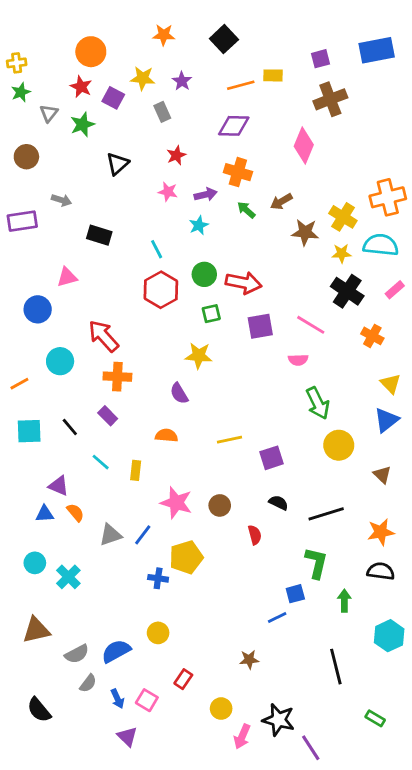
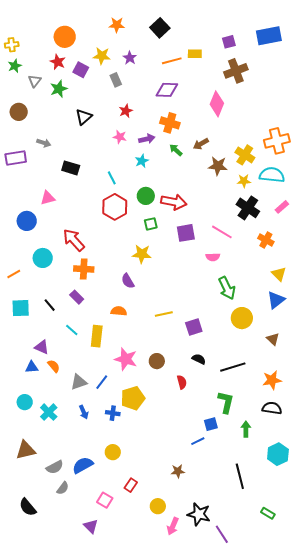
yellow rectangle: (136, 470) -> (97, 336), size x1.5
blue arrow: (117, 699) -> (84, 412), moved

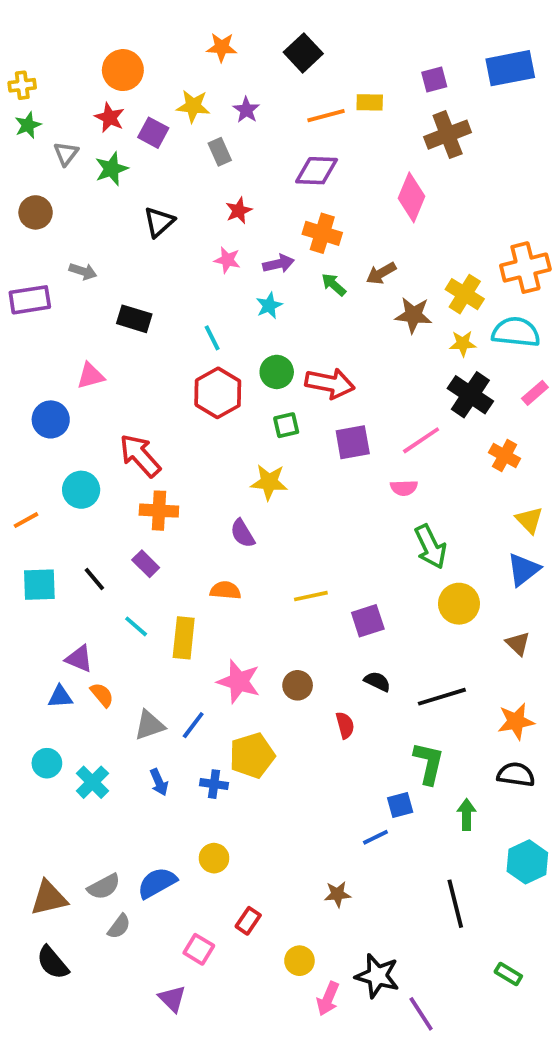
pink line: (222, 232) -> (421, 440), turned -65
brown triangle: (26, 450) -> (49, 898), moved

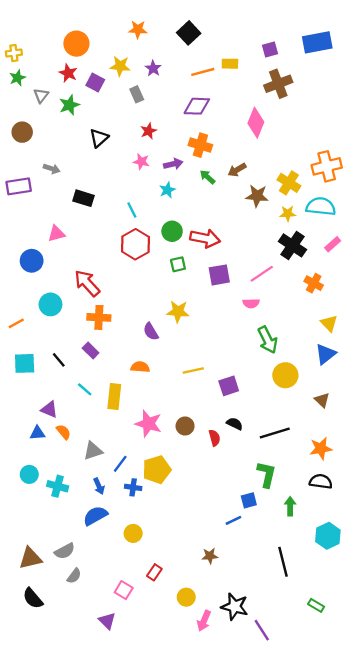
yellow star: (269, 482) -> (178, 312), moved
blue line: (193, 725) -> (120, 464), moved
red semicircle: (345, 725) -> (215, 438), moved
cyan cross: (92, 782) -> (58, 486), turned -30
blue semicircle: (157, 883) -> (95, 516), moved

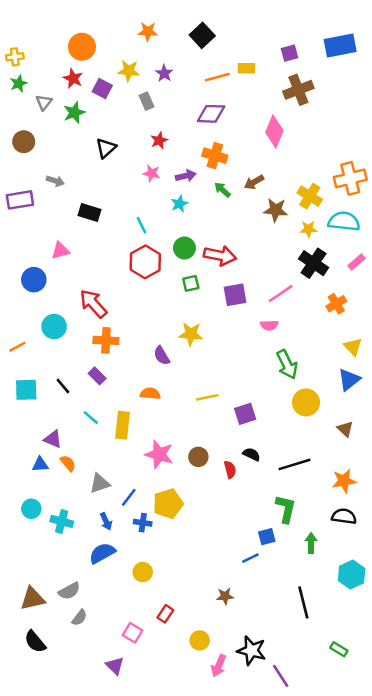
orange cross: (314, 283) -> (336, 304), turned 30

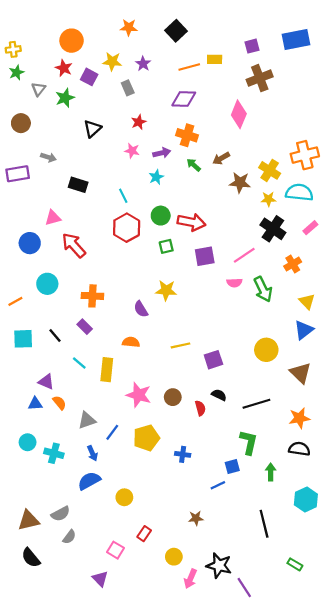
red arrow: (93, 304) -> (74, 245), moved
green arrow: (287, 364) -> (263, 289), moved
brown triangle: (345, 429) -> (300, 373), size x1.5
blue cross: (143, 523) -> (183, 454), moved

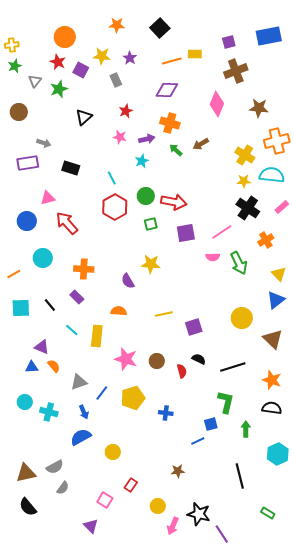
purple rectangle: (18, 174) -> (28, 163), moved
brown star: (240, 183) -> (259, 108), moved
orange star: (299, 418) -> (272, 380), turned 30

